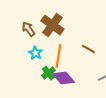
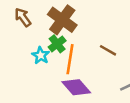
brown arrow: (28, 29) -> (23, 17), moved
green cross: (48, 73) -> (57, 44), moved

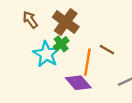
cyan star: (41, 55) -> (46, 54), size x1.6
orange line: (70, 59) -> (87, 62), moved

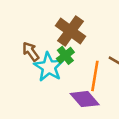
brown arrow: (30, 20) -> (31, 52), moved

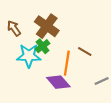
brown arrow: (31, 52) -> (14, 28), moved
cyan star: (49, 67) -> (29, 56), turned -30

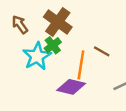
cyan star: (29, 56) -> (37, 56), turned -30
purple diamond: (58, 82) -> (71, 87), turned -35

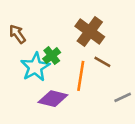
brown cross: (58, 22) -> (90, 31), moved
purple diamond: (71, 87) -> (53, 99), moved

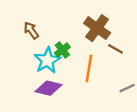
brown line: (102, 62) -> (116, 49), moved
purple diamond: (53, 99) -> (49, 88), moved

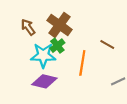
brown cross: (97, 28) -> (60, 25), moved
cyan star: (47, 60) -> (43, 55), turned 30

